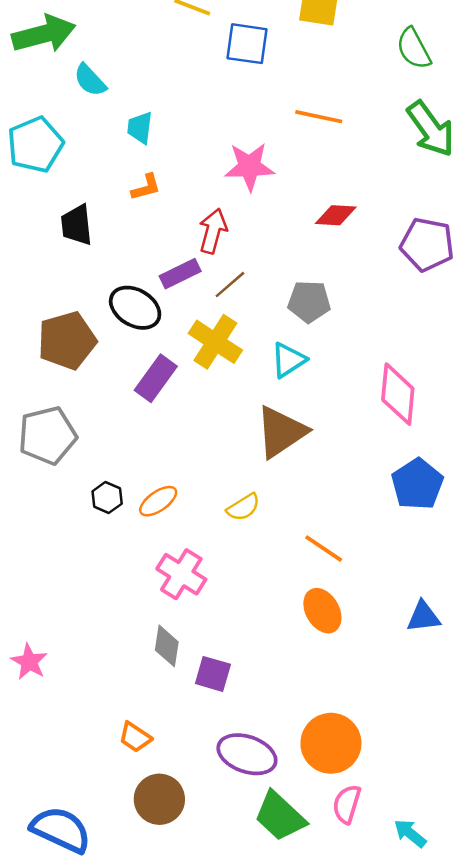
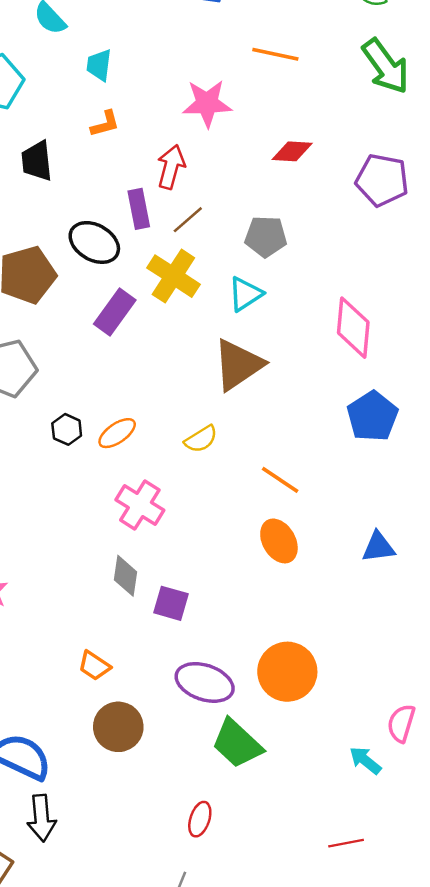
purple rectangle: (180, 274) -> (139, 209), turned -75
pink semicircle: (347, 804) -> (401, 723), moved

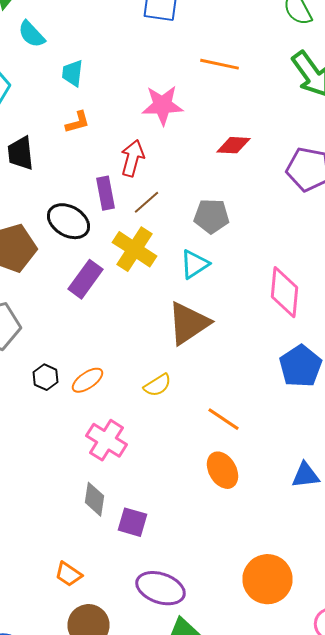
orange circle: (287, 672) -> (268, 579), moved

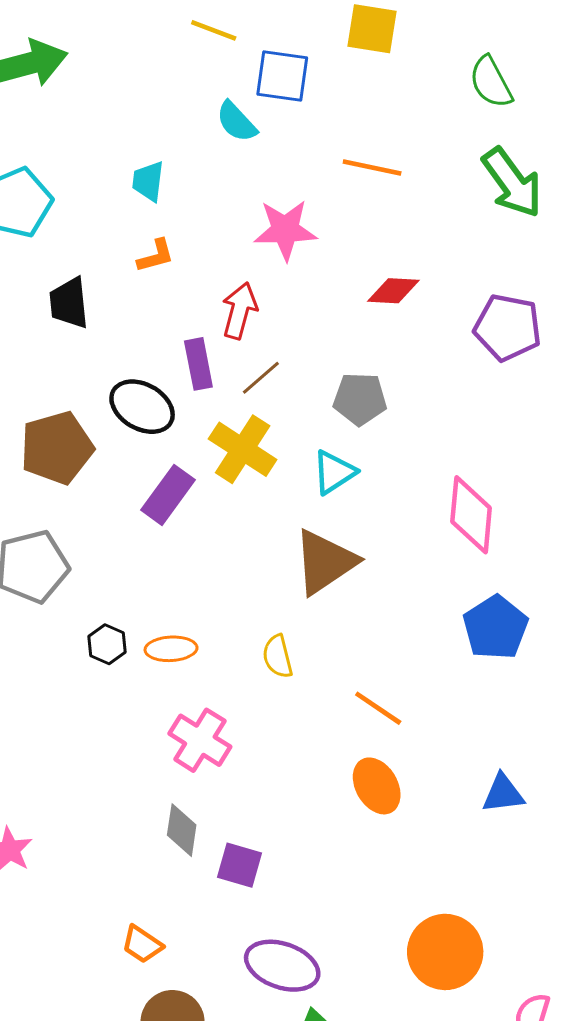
cyan semicircle: (32, 34) -> (236, 122), moved
orange ellipse: (88, 380) -> (171, 649), turned 32
yellow semicircle: (158, 385) -> (278, 656), turned 108

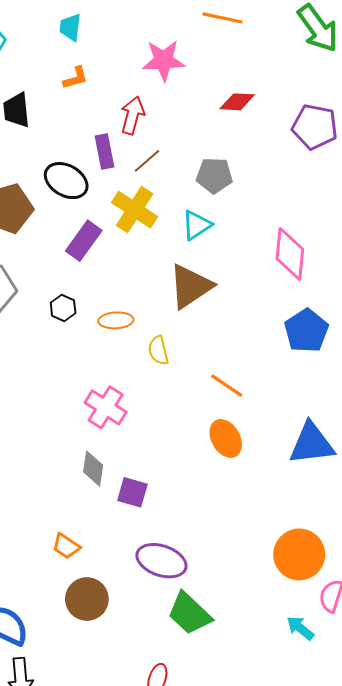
black hexagon: (107, 644) -> (63, 308), moved
orange ellipse: (171, 649) -> (116, 320), moved
blue triangle: (503, 794) -> (312, 444), size x1.6
orange circle: (445, 952) -> (299, 554), moved

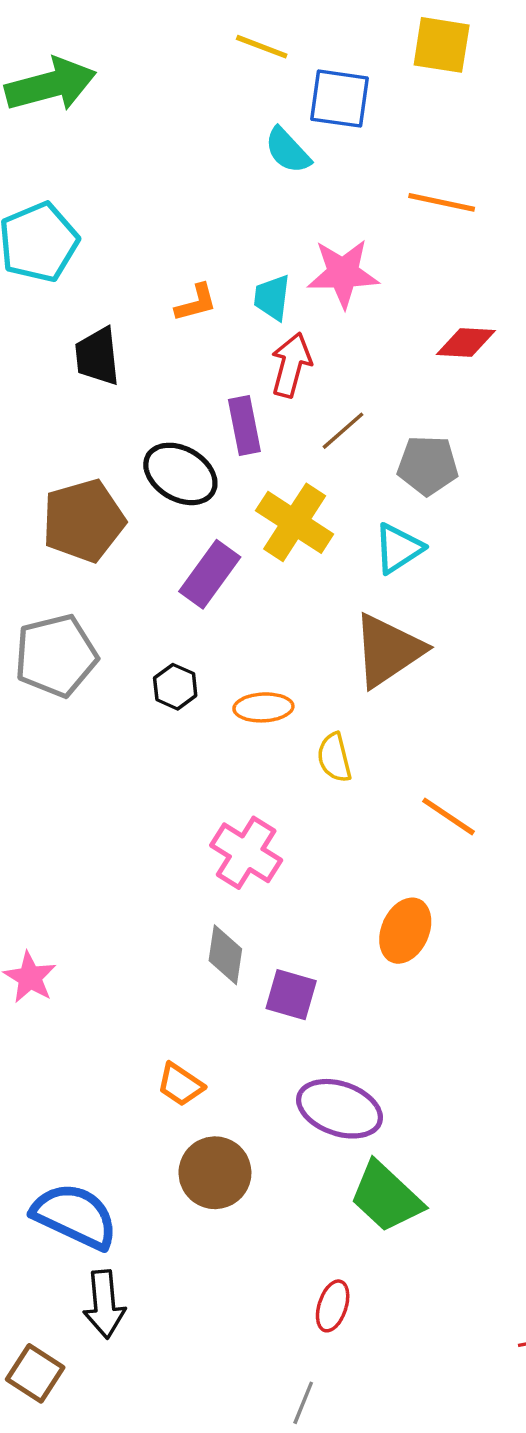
cyan trapezoid: (70, 27) -> (272, 298), moved
brown line: (147, 161) -> (343, 431), moved
orange ellipse: (226, 438) -> (405, 931), moved, turned 54

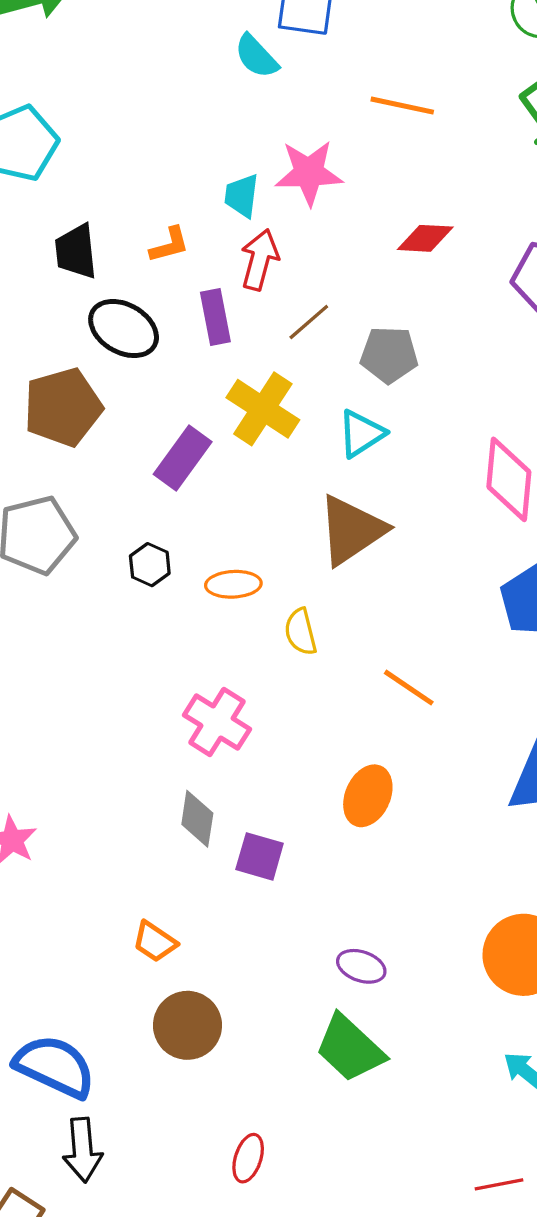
orange L-shape: (196, 303) -> (169, 245), moved
black ellipse: (180, 474) -> (124, 329), moved
purple ellipse: (340, 1109) -> (361, 966), moved, size x0.6
red ellipse: (333, 1306) -> (248, 1158), moved

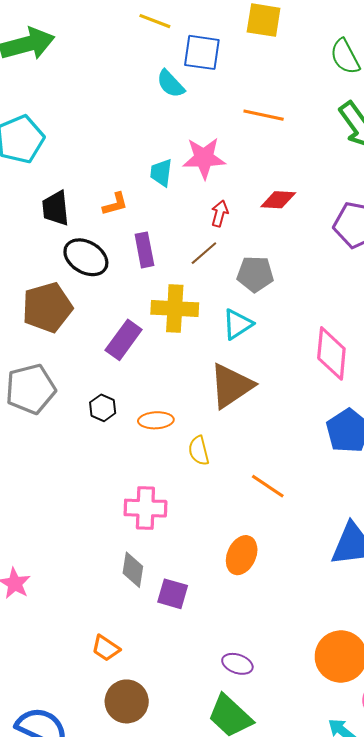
red arrow: (260, 260) -> (220, 213), moved, size x0.7
yellow cross: (263, 409) -> (175, 308), turned -30
pink cross: (217, 722) -> (145, 508), turned -30

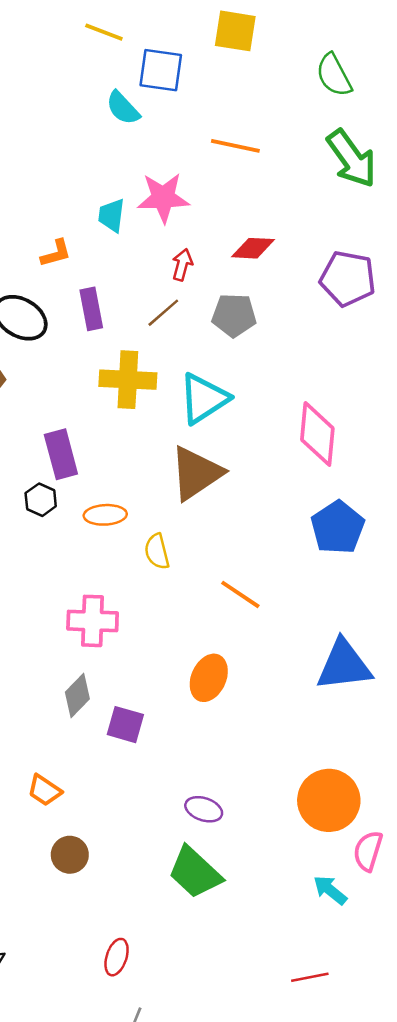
gray pentagon: (255, 274) -> (234, 315), moved
cyan triangle: (237, 324) -> (204, 399), size x1.4
purple rectangle: (124, 340) -> (61, 454), moved, turned -51
gray diamond: (133, 570) -> (77, 696), turned 36
brown circle: (127, 701) -> (70, 855), size x0.7

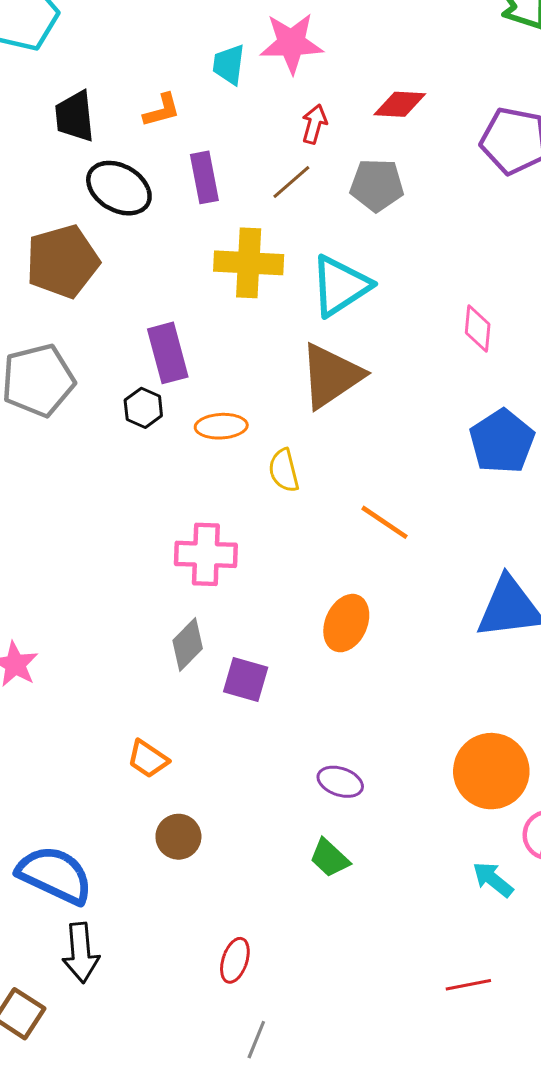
pink diamond: (317, 434) -> (478, 329), size x0.6
green trapezoid: (195, 872) -> (330, 858), size x0.6

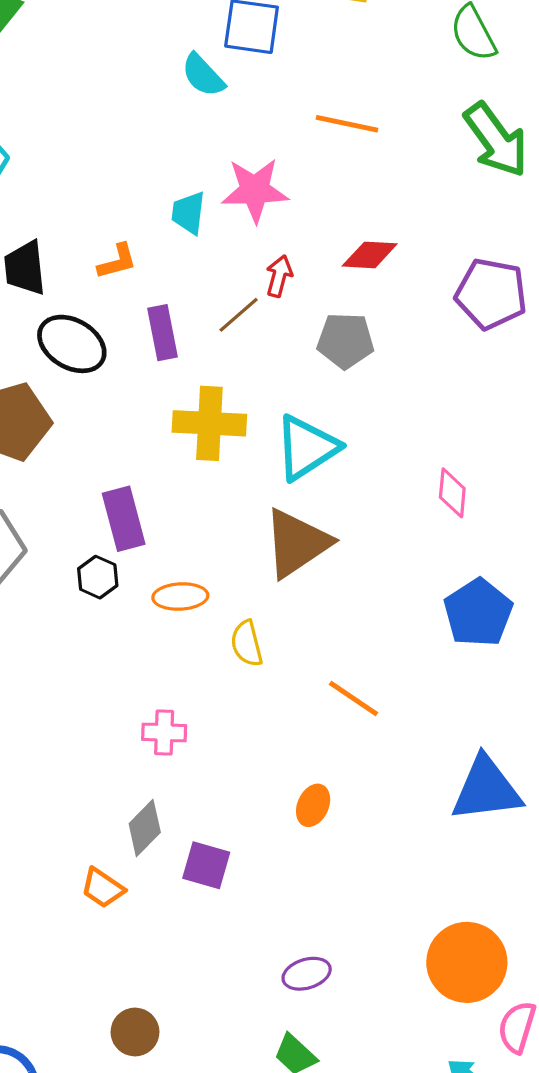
brown line: (291, 182) -> (239, 315), moved
pink cross: (206, 554) -> (164, 733), size x0.7
orange ellipse: (346, 623) -> (313, 805), size x0.7
orange trapezoid: (148, 759) -> (103, 888), moved
purple ellipse: (340, 782) -> (307, 974), turned -36

